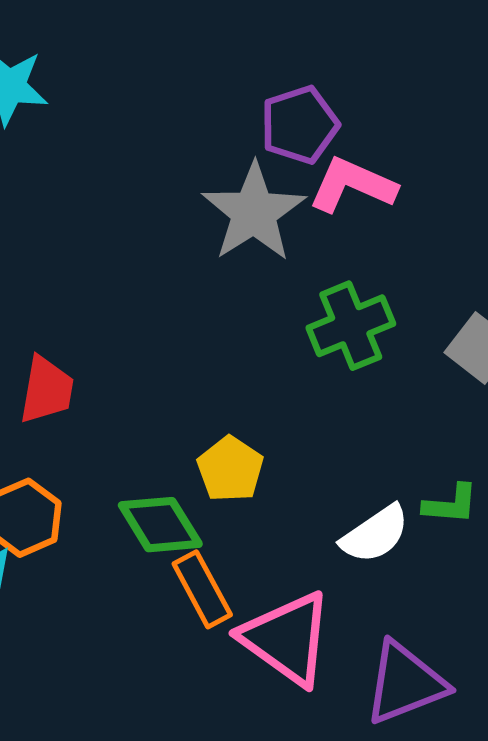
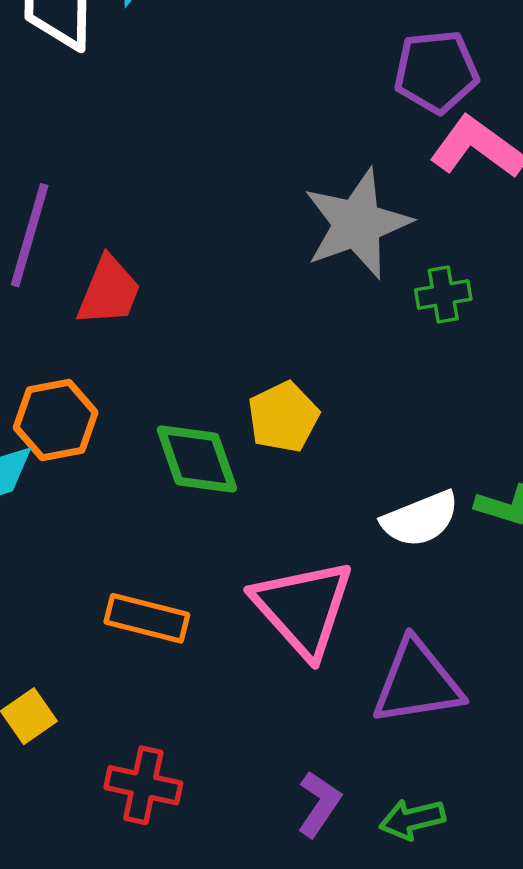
gray star: (254, 212) -> (357, 224), moved
green cross: (351, 326) -> (443, 295), size x0.6
orange rectangle: (202, 589) -> (147, 618), moved, turned -60

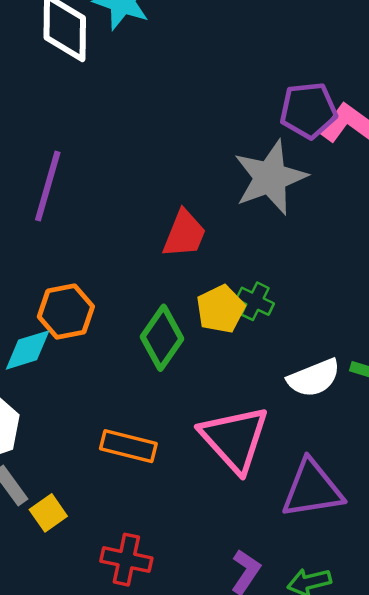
purple pentagon: (436, 72) -> (308, 110), moved
red trapezoid: (109, 291) -> (184, 234), moved
green cross: (443, 295) -> (255, 301), moved, turned 36
green diamond: (197, 459) -> (162, 338), turned 54

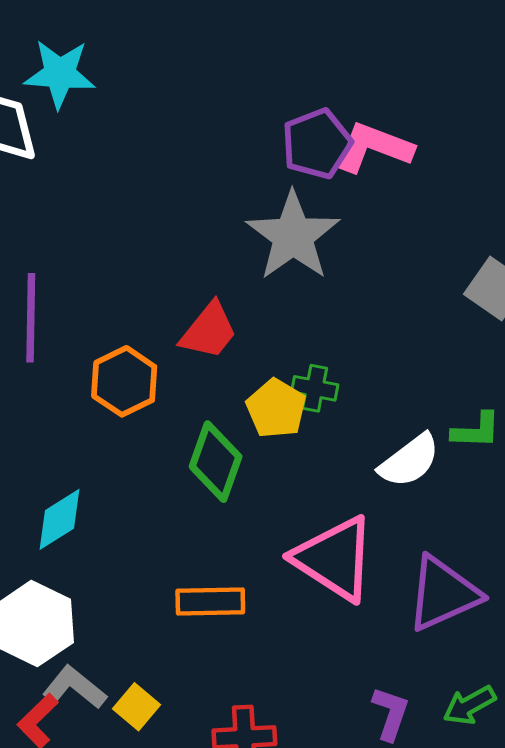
red trapezoid: (184, 234) -> (209, 331), turned 32
orange hexagon: (66, 312) -> (124, 381), moved

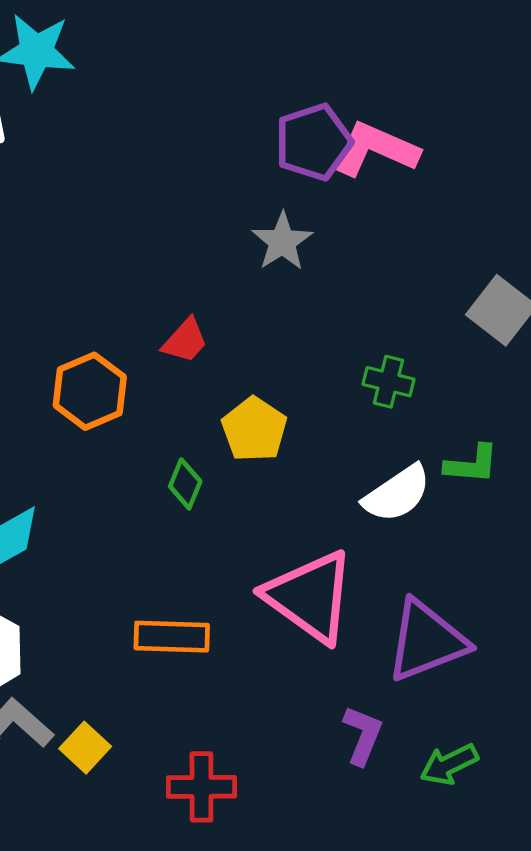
gray star: (293, 236) -> (282, 242), size x0.6
red trapezoid: (209, 331) -> (185, 341), size x0.7
green cross: (315, 388) -> (388, 382), moved
green diamond: (216, 462) -> (185, 484), size x0.6
purple L-shape: (391, 714) -> (363, 735), moved

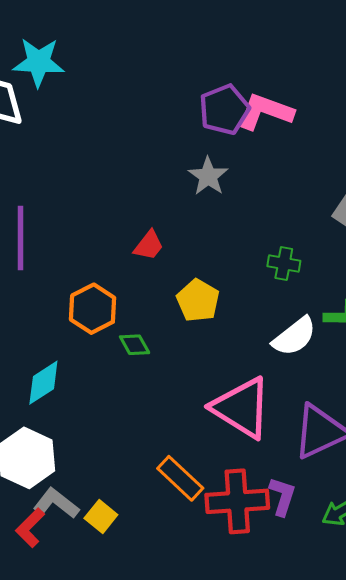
orange hexagon: (90, 391) -> (93, 309), moved
green diamond: (185, 484) -> (135, 345), moved, turned -48
orange rectangle: (172, 637) -> (180, 478), moved, turned 45
red cross: (201, 787) -> (237, 501), moved, size x1.4

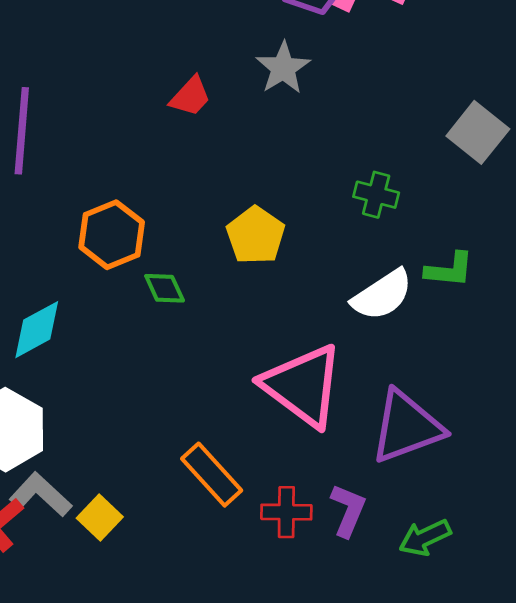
red trapezoid: (149, 245) -> (190, 96), moved
red cross: (237, 501) -> (286, 512), size x0.6

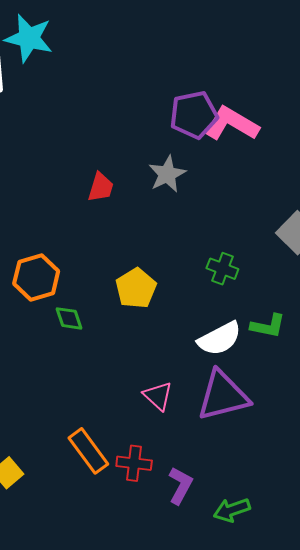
red trapezoid: (190, 96) -> (101, 187), turned -32
pink triangle: (303, 386) -> (158, 396), size x0.5
purple triangle: (407, 427) -> (223, 396), moved
red cross: (286, 512) -> (134, 463), moved

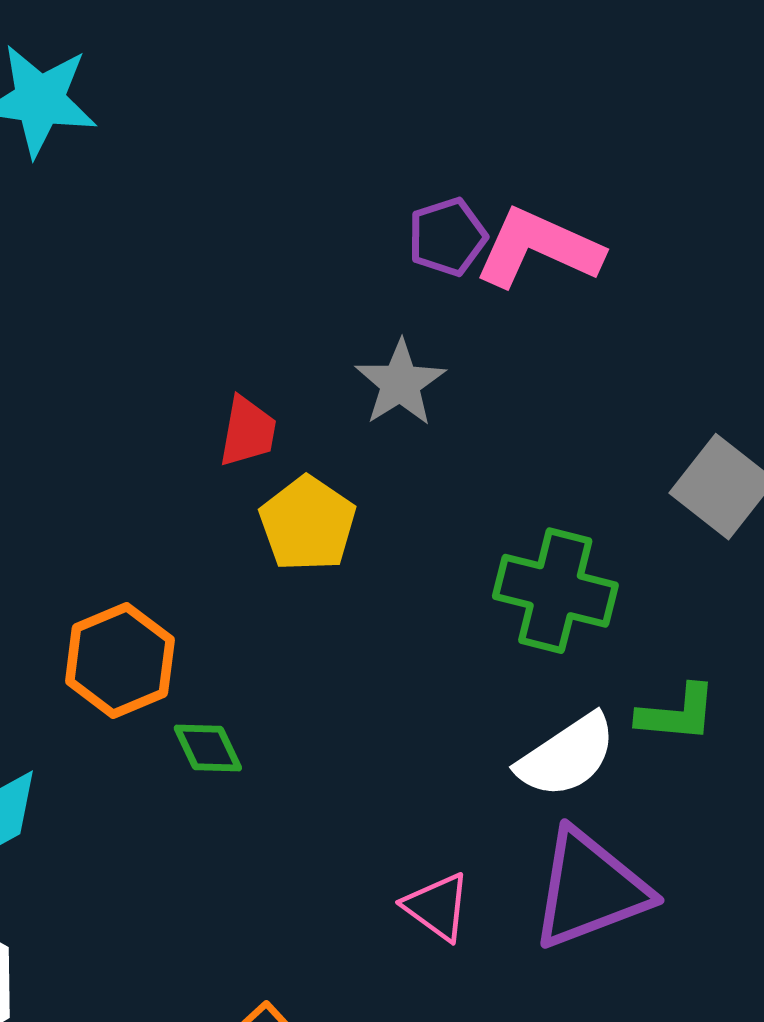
purple pentagon: (194, 115) -> (447, 237), size x0.7
green cross: (222, 269) -> (555, 591), size x1.6
yellow pentagon: (136, 288) -> (308, 524), moved

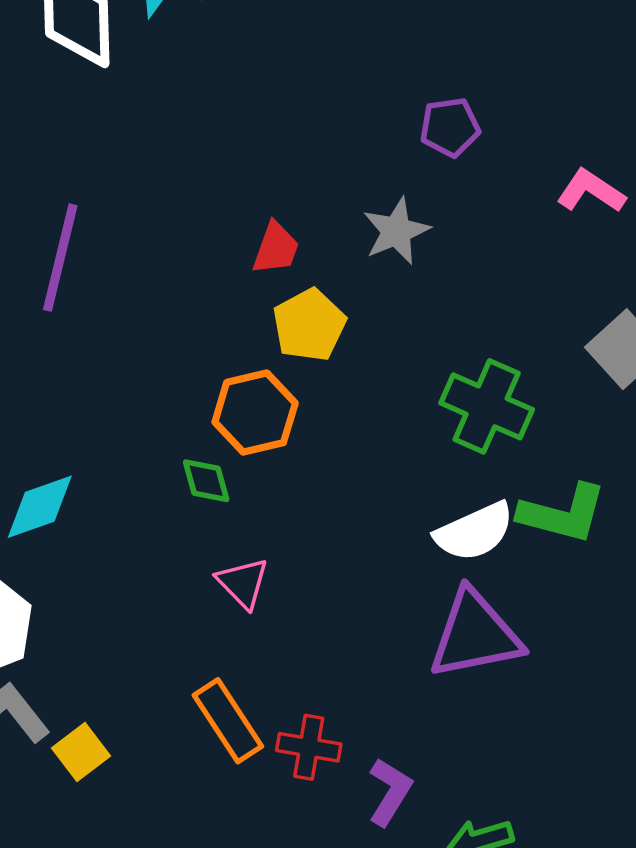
pink L-shape: (538, 248) -> (591, 191), moved, size x0.7
orange hexagon: (120, 660) -> (255, 413), moved
green L-shape: (677, 713) -> (563, 514), size x1.4
pink triangle: (437, 907) -> (243, 583), moved

